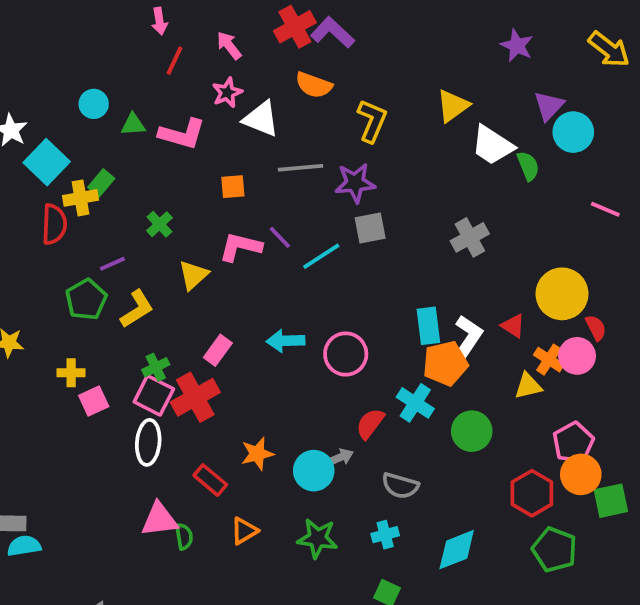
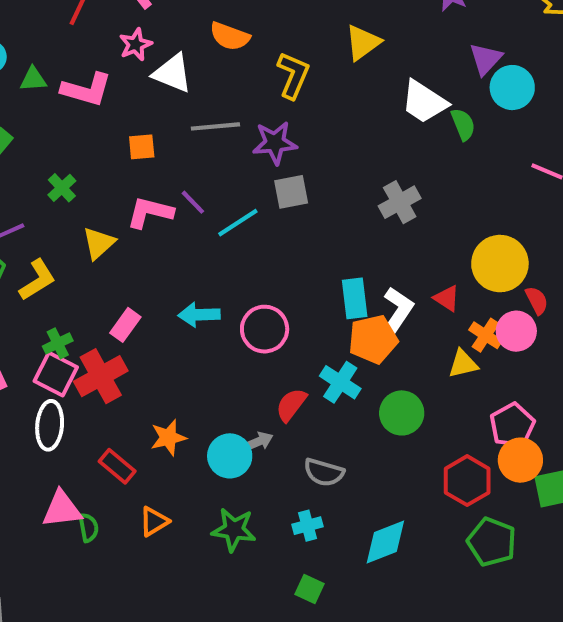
yellow triangle: (453, 106) -> (363, 42), moved

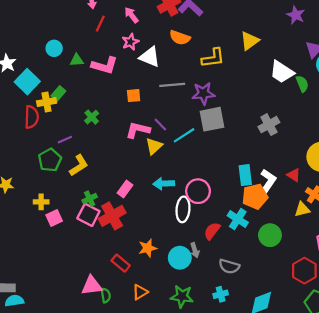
yellow L-shape: (293, 75) -> (213, 58), turned 60
gray square: (291, 192) -> (212, 119), size x1.4
yellow triangle: (99, 243) -> (154, 146), moved
white ellipse: (50, 425) -> (183, 209), moved
gray arrow: (258, 442) -> (195, 250), turned 96

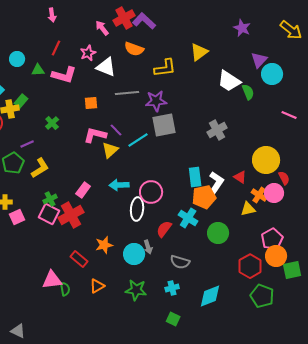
pink arrow: (131, 15) -> (102, 28), moved
red line: (100, 24) -> (56, 48), moved

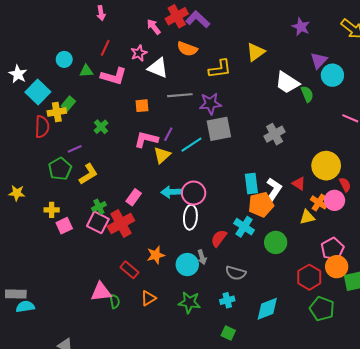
purple line: (116, 130) -> (168, 134), turned 72
pink circle: (151, 192) -> (194, 193), moved

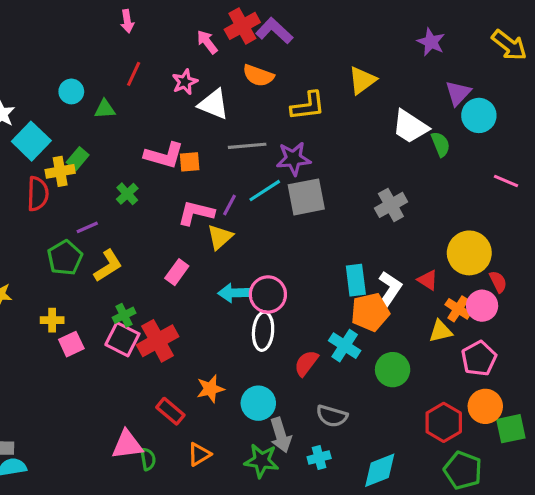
pink L-shape: (114, 76) -> (164, 155), moved
cyan line: (191, 145) -> (265, 191), moved
pink rectangle: (134, 197) -> (177, 272), moved
pink pentagon: (332, 249) -> (479, 358), moved
gray arrow: (202, 257) -> (281, 435), moved, size x1.5

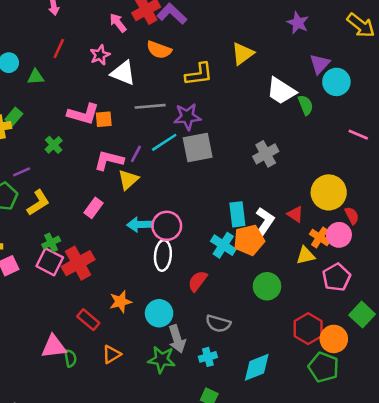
cyan cross: (345, 346) -> (223, 245), moved
orange circle: (485, 406) -> (334, 339), moved
green square: (511, 429) -> (362, 315), moved, turned -35

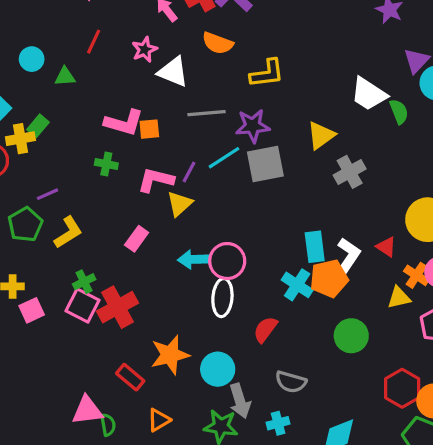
yellow triangle: (243, 54) -> (321, 135), moved
green cross: (54, 145) -> (106, 164), moved, turned -36
orange star: (120, 302) -> (170, 355), size x1.4

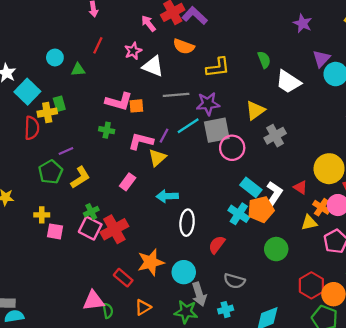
green semicircle: (399, 112) -> (264, 60), moved
green rectangle: (38, 126) -> (59, 104), turned -56
cyan rectangle: (315, 247) -> (251, 187), turned -45
pink circle: (227, 261) -> (232, 148), moved
pink square: (32, 310) -> (55, 231), turned 35

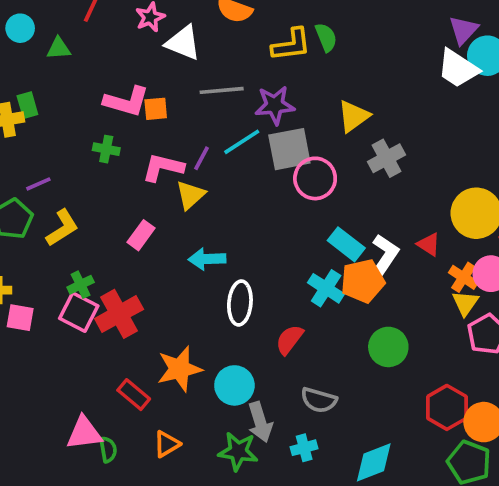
green semicircle: (264, 60) -> (326, 37), moved
white trapezoid: (288, 82) -> (458, 68), moved
yellow triangle: (309, 223) -> (465, 303), moved, turned -42

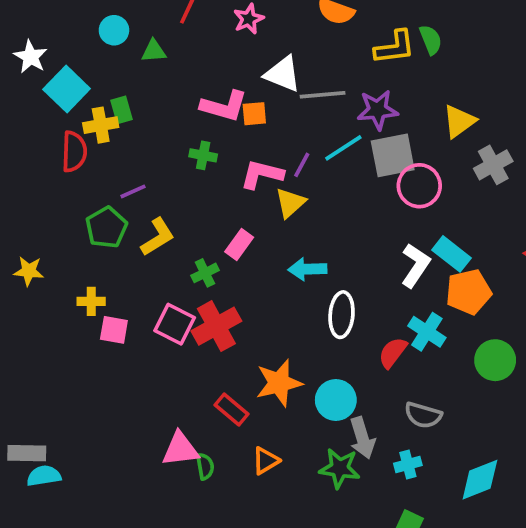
white triangle: (183, 43) -> (283, 74), moved
white L-shape: (385, 255) -> (415, 265), moved
green cross: (81, 285) -> (205, 273), moved
cyan cross: (326, 288) -> (427, 332), moved

